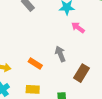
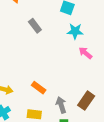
gray arrow: (60, 54) -> (61, 105), moved

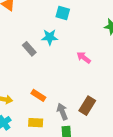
gray rectangle: (35, 26) -> (29, 49), moved
cyan star: (75, 31) -> (50, 37), moved

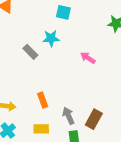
orange rectangle: (38, 95) -> (43, 100), turned 40
brown rectangle: (87, 106) -> (94, 119), moved

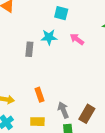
gray rectangle: (30, 52) -> (29, 49), turned 48
pink arrow: (88, 58) -> (77, 39), moved

